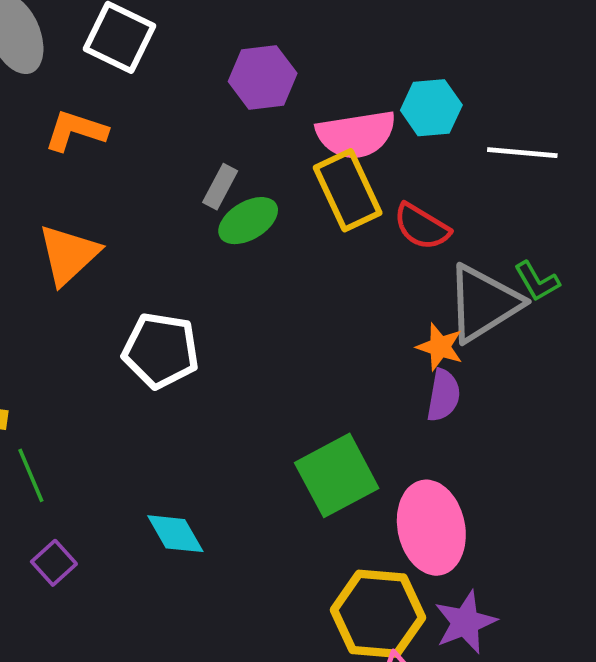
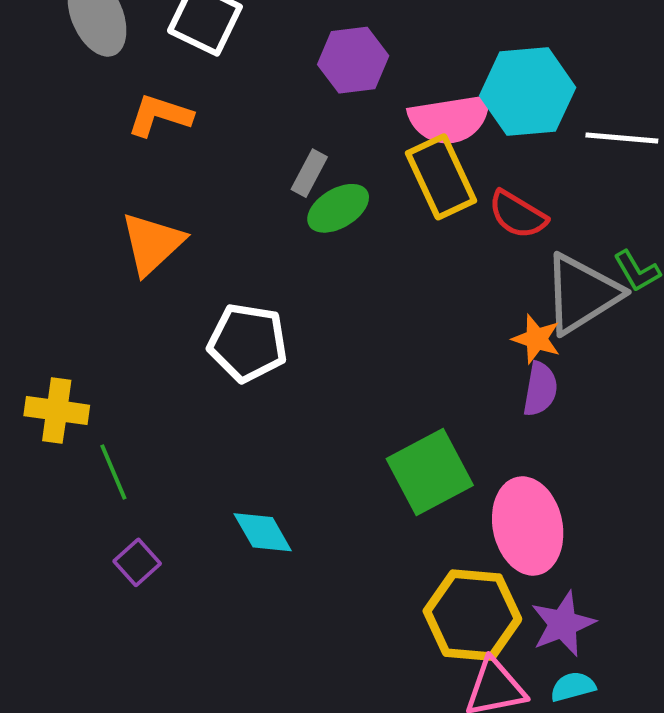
cyan hexagon: (431, 108) -> (528, 92), size x1.5

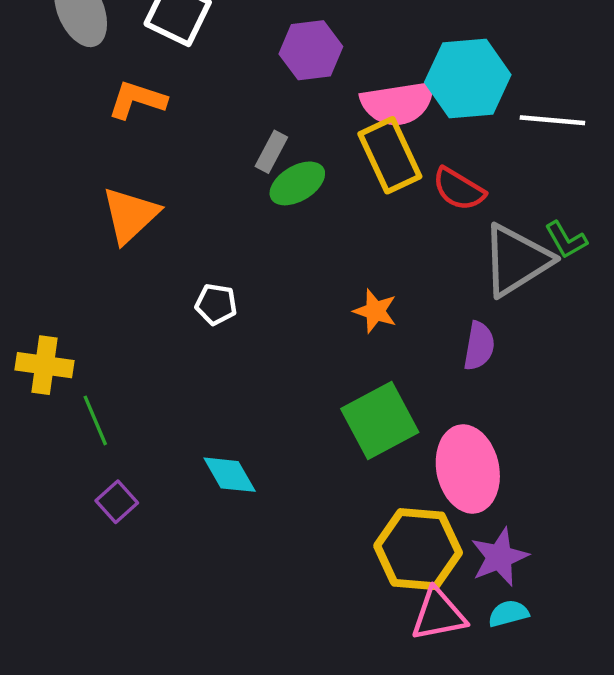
orange star: (536, 339) -> (375, 311), moved
white pentagon: (248, 343) -> (216, 304), size x0.6

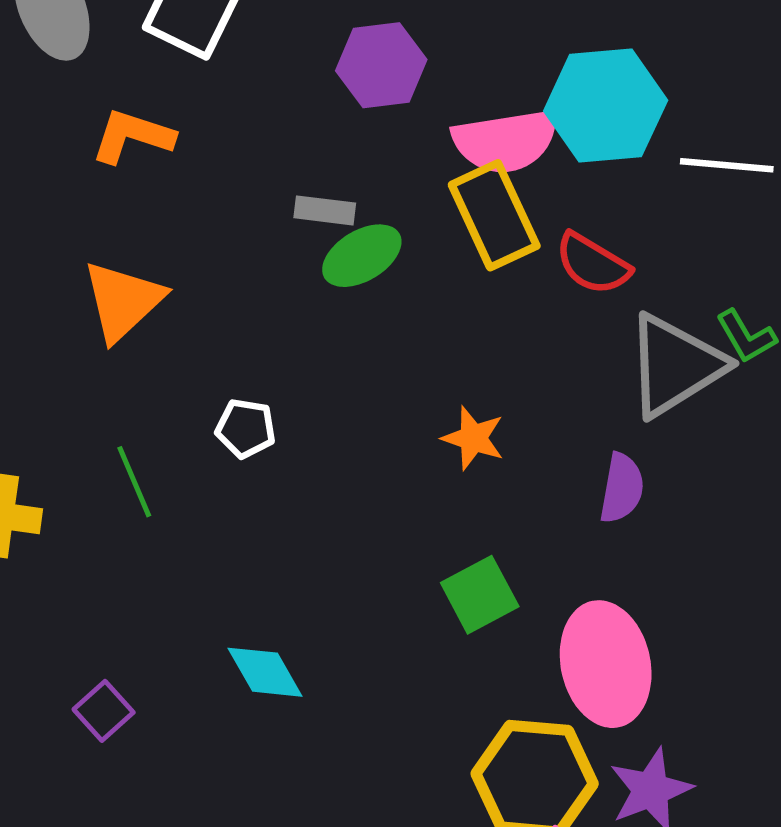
gray rectangle: (271, 152) -> (325, 210), turned 69
green line: (95, 420) -> (134, 482), moved
green square: (380, 420) -> (480, 595), size x0.7

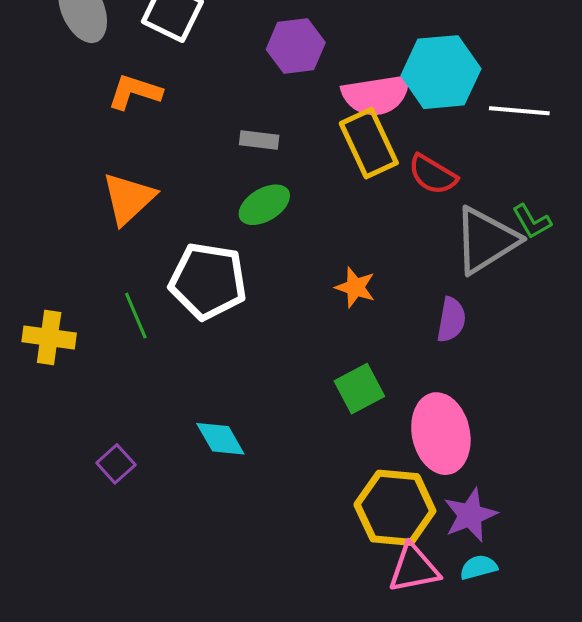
green ellipse: (362, 256) -> (264, 205), moved
white pentagon: (246, 428) -> (208, 281), size x2.0

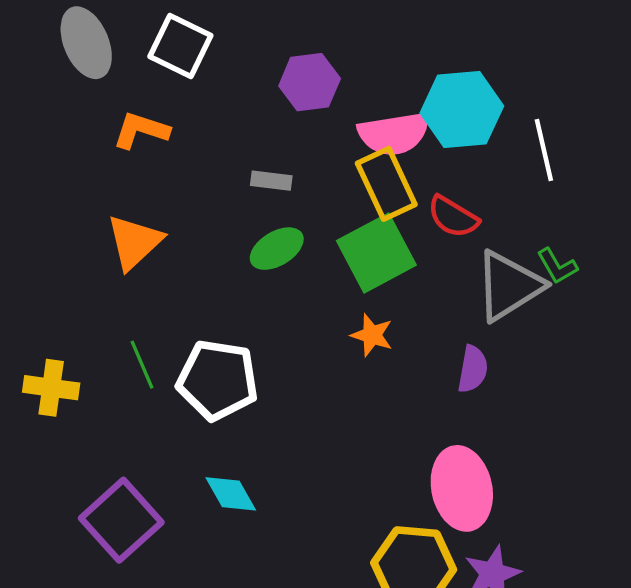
white line: (519, 111) -> (544, 150), turned 72
white pentagon: (208, 281) -> (218, 380), moved
green square: (359, 389) -> (376, 253), moved, size x1.5
purple square: (116, 464) -> (121, 520), size x2.0

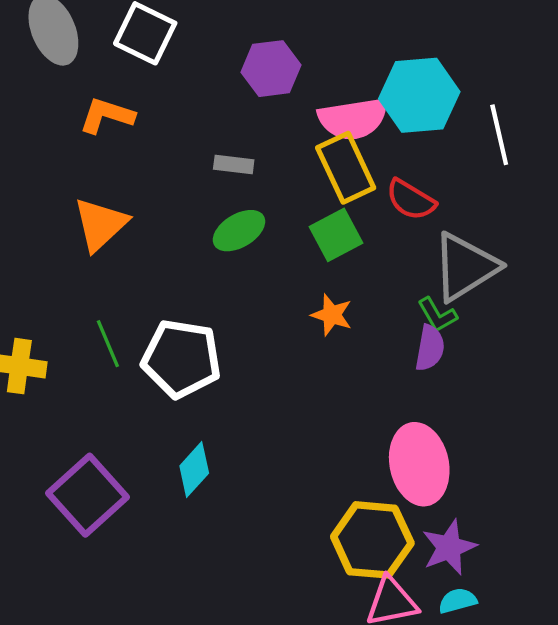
green square: (376, 253) -> (336, 235), size x0.7
green L-shape: (557, 266) -> (437, 315), moved
cyan diamond: (231, 494) -> (194, 470), turned 72

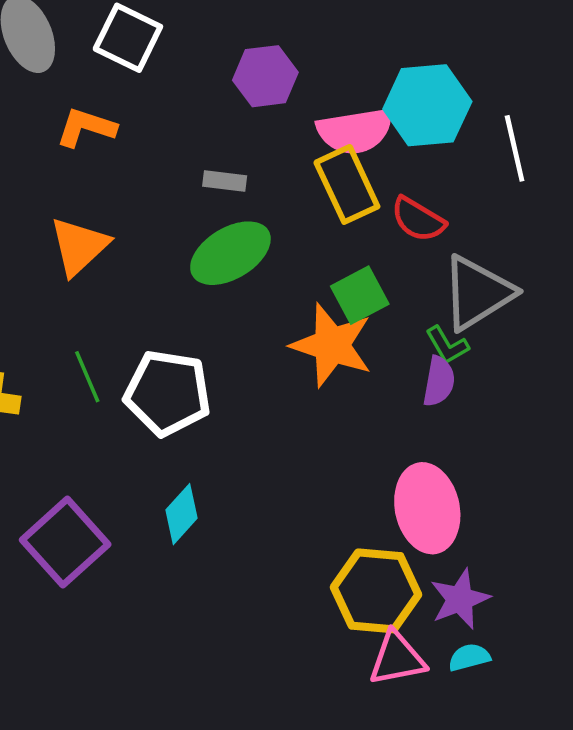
green ellipse: (239, 231) -> (230, 253), size x1.4
green square: (336, 235) -> (360, 295), moved
orange star: (332, 315) -> (332, 345), size x1.8

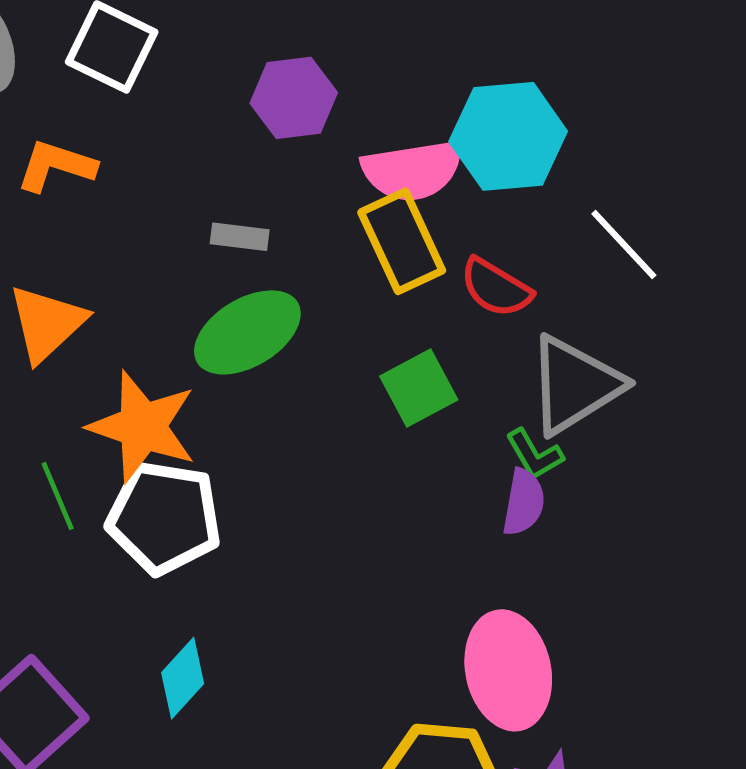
white line: (515, 148) -> (624, 244), moved, turned -30
orange star: (332, 345) -> (142, 427), moved

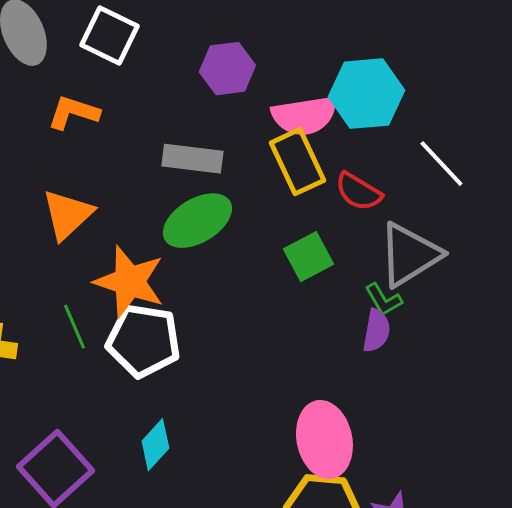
gray rectangle: (240, 237) -> (192, 159), size x1.6
pink ellipse: (508, 670) -> (324, 440), moved

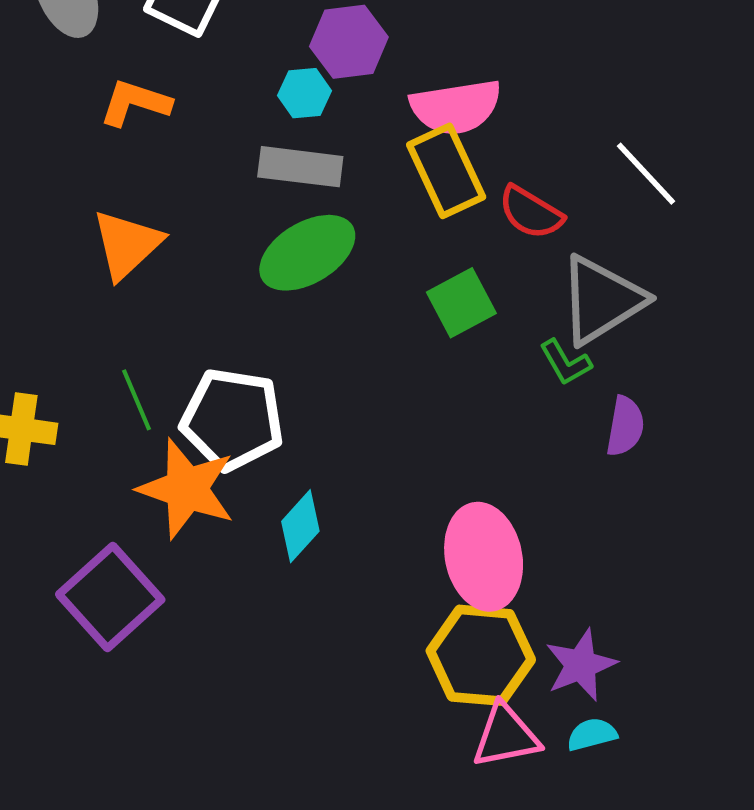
cyan hexagon: (366, 94) -> (305, 93), moved, size x0.5
orange star: (129, 282) -> (187, 489), moved
purple semicircle: (376, 331) -> (625, 426), moved
cyan diamond: (155, 445) -> (300, 526), moved

